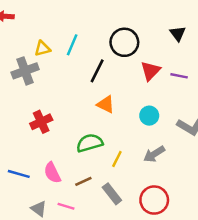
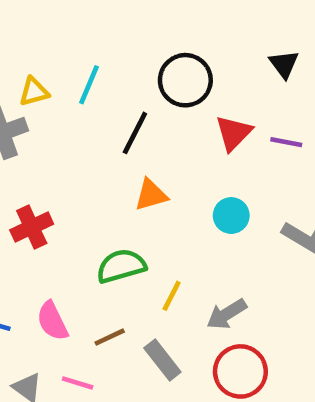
orange triangle: (106, 104) -> (151, 195), turned -42
gray arrow: (154, 154) -> (227, 314), moved

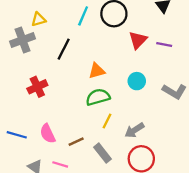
cyan line: (89, 85) -> (83, 16), moved
black line: (135, 133) -> (64, 49), moved
green semicircle: (121, 266) -> (98, 97), moved

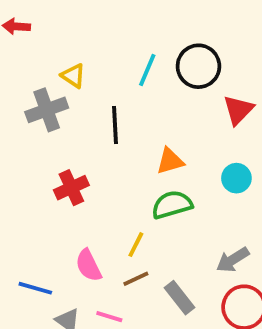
yellow triangle: (38, 19) -> (73, 76), turned 49
black line: (64, 49) -> (115, 125), turned -30
yellow line: (107, 121) -> (136, 245), moved
blue line: (17, 135) -> (35, 288), moved

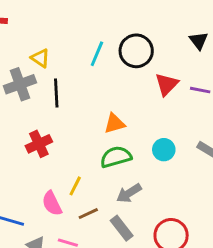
black line: (115, 125) -> (56, 93), moved
cyan circle: (236, 178) -> (164, 150), moved
yellow line: (136, 245) -> (75, 186), moved
gray arrow: (233, 260) -> (129, 193), moved

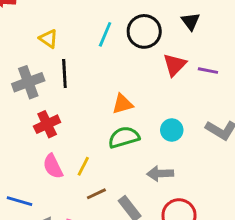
black triangle: (199, 41) -> (191, 21), moved
gray cross: (20, 84) -> (28, 82), moved
gray arrow: (129, 193) -> (160, 174), moved, turned 30
pink semicircle: (52, 203) -> (53, 166), moved

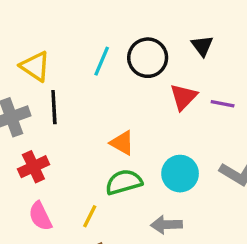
yellow triangle: (49, 39) -> (35, 66), size x1.4
orange triangle: (122, 104) -> (122, 143), turned 45
cyan circle: (172, 130) -> (180, 174), size x1.4
yellow line: (83, 166) -> (90, 216), moved

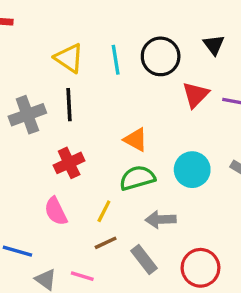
cyan line: (102, 61) -> (116, 60), turned -32
yellow triangle: (35, 66) -> (69, 58), moved
red cross: (33, 167) -> (69, 163), moved
gray arrow: (166, 225) -> (161, 220), moved

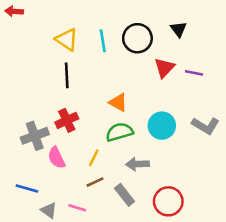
gray cross: (27, 115) -> (35, 136), moved

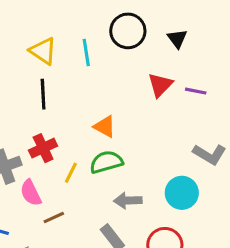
black circle: (137, 38) -> (128, 31), moved
cyan circle: (162, 126) -> (182, 193), moved
yellow line: (94, 158) -> (71, 173), moved
brown line: (95, 182) -> (54, 217), moved

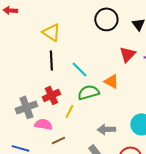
cyan line: (86, 53) -> (79, 69), moved, turned -36
orange triangle: (105, 127) -> (111, 81), moved
green semicircle: (106, 162) -> (88, 92), moved
pink semicircle: (31, 193) -> (43, 124), turned 126

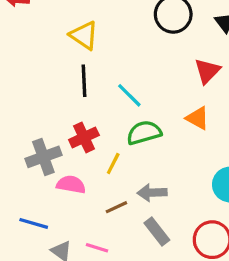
orange triangle: (111, 81) -> (197, 118), moved
gray arrow: (106, 129) -> (152, 193), moved
brown line: (58, 140) -> (116, 207), moved

